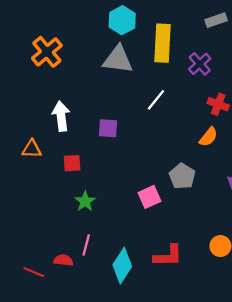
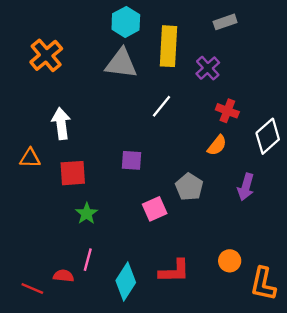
purple square: (108, 128) -> (132, 160), moved
red square: (72, 163) -> (73, 173), size x1.4

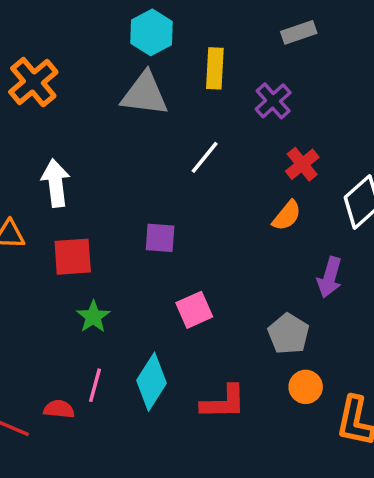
yellow rectangle: (168, 46) -> (215, 68), size x0.7
red cross: (227, 111) -> (302, 164), turned 30
gray pentagon: (189, 187) -> (289, 334), moved
cyan diamond: (126, 282) -> (151, 382), moved

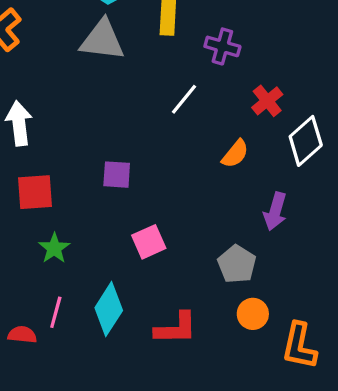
purple cross: (273, 101) -> (222, 46), turned -32
white line: (205, 157) -> (184, 99), moved
red cross: (302, 164) -> (267, 101), moved

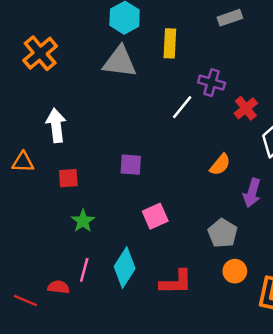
purple cross: (222, 46) -> (212, 83), moved
orange semicircle: (235, 154) -> (220, 165), moved
red square: (35, 192) -> (68, 178), size x0.7

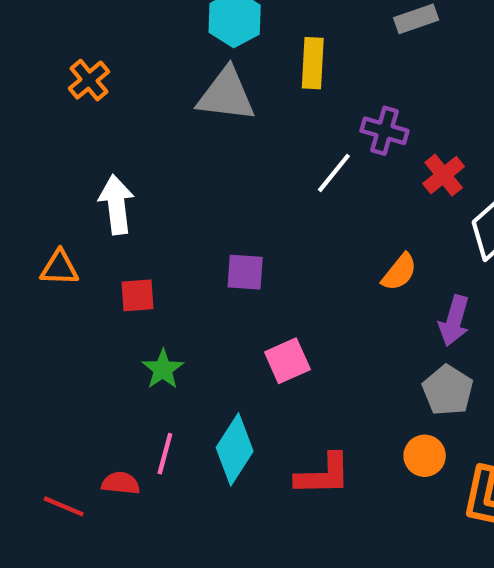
orange cross: (40, 53) -> (89, 80), size x0.7
gray pentagon: (223, 233) -> (448, 390), moved

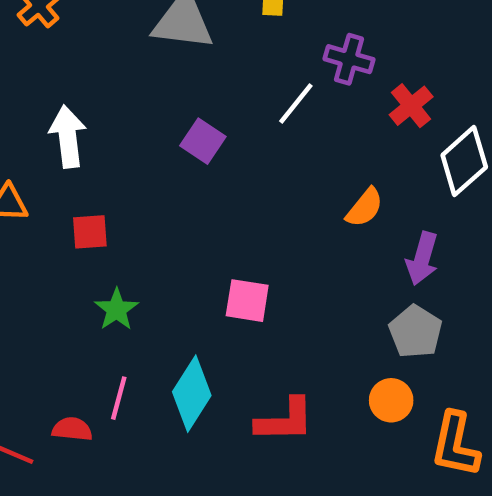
purple square: (245, 272) -> (203, 141), moved, turned 30
pink square: (287, 361) -> (247, 301), turned 33

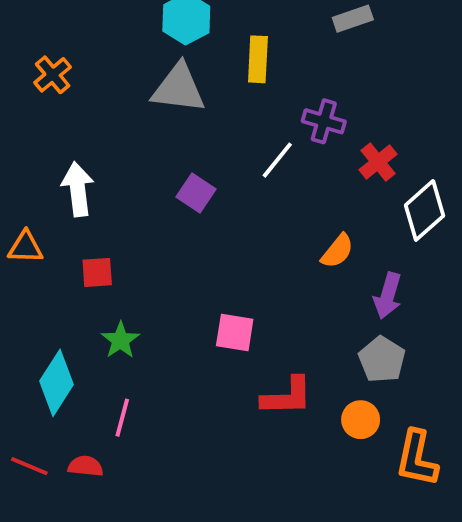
cyan diamond: (192, 394) -> (56, 383), moved
red L-shape: (285, 420) -> (287, 396), moved
red semicircle: (72, 429) -> (86, 466), moved

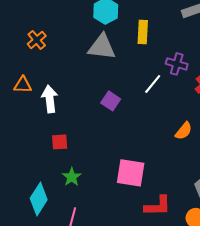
orange triangle: (25, 247) -> (23, 85), moved
pink square: (235, 332) -> (131, 173), size x1.4

